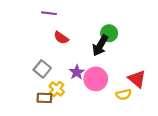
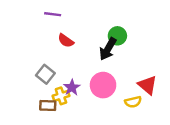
purple star: (77, 72) -> (72, 87), moved
yellow cross: (57, 89) -> (61, 96), turned 32

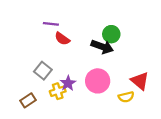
purple line: (53, 14) -> (51, 24), moved
black arrow: (108, 49) -> (102, 47), turned -100
brown rectangle: (48, 105) -> (28, 100), moved, turned -35

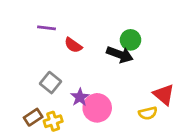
purple line: (51, 24) -> (46, 28), moved
pink circle: (98, 81) -> (97, 108), moved
yellow cross: (58, 91) -> (53, 121), moved

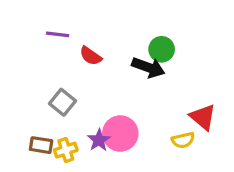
purple star: (80, 97) -> (99, 140), moved
brown rectangle: (33, 117) -> (41, 145), turned 42

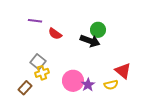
purple star: (99, 140) -> (88, 85), moved
brown rectangle: (41, 145) -> (25, 88), turned -56
yellow cross: (66, 150) -> (42, 73), moved

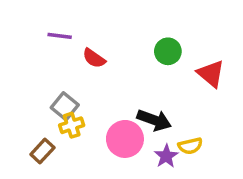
black arrow: (90, 41) -> (154, 120), moved
red triangle: (123, 71) -> (211, 74), moved
purple star: (88, 85) -> (166, 156), moved

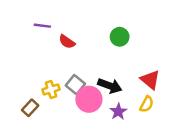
red triangle: (211, 74) -> (150, 80), moved
gray square: (65, 106) -> (75, 85), moved
yellow semicircle: (190, 146) -> (147, 104), moved, turned -49

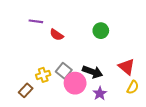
yellow semicircle: (147, 104) -> (133, 87), moved

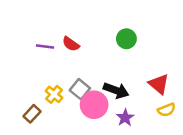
purple line: (36, 21) -> (45, 47), moved
yellow cross: (43, 75) -> (54, 94), turned -32
yellow semicircle: (133, 87) -> (167, 110), turned 40

